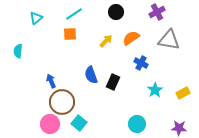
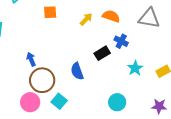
orange semicircle: (131, 38) -> (111, 16), turned 54
blue semicircle: (91, 75) -> (77, 71), moved
black rectangle: (113, 82) -> (102, 53), moved, turned 35

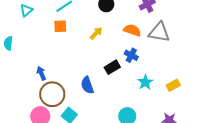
orange semicircle: (111, 16) -> (132, 30), moved

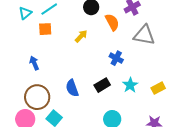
cyan triangle: (26, 10) -> (25, 13), moved
orange semicircle: (132, 30) -> (112, 22), moved, turned 42
black rectangle: (112, 67) -> (102, 85), moved
blue arrow: (41, 73) -> (34, 63), moved

